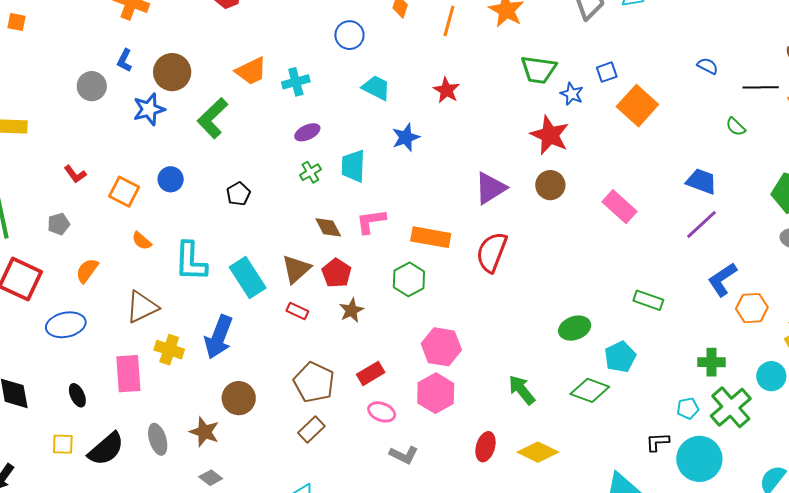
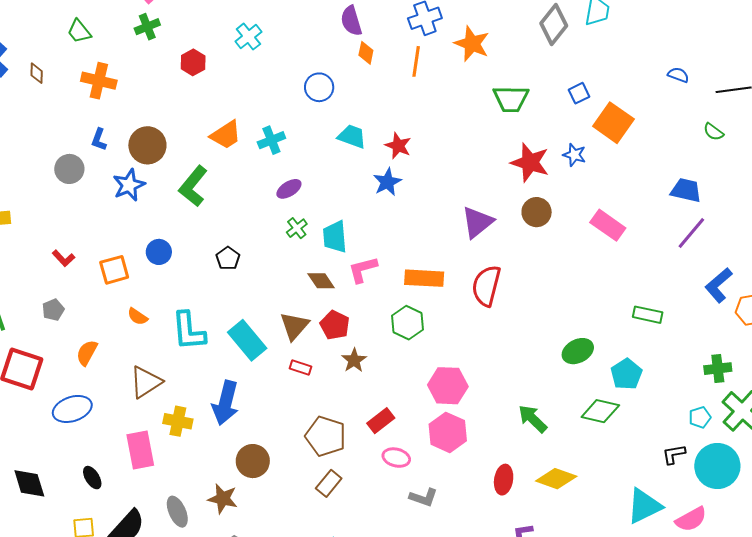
red star: (446, 90) -> (398, 146), moved
blue star: (572, 94) -> (574, 155), moved
cyan trapezoid: (353, 166) -> (335, 237), moved
orange square: (124, 192) -> (114, 270), turned -36

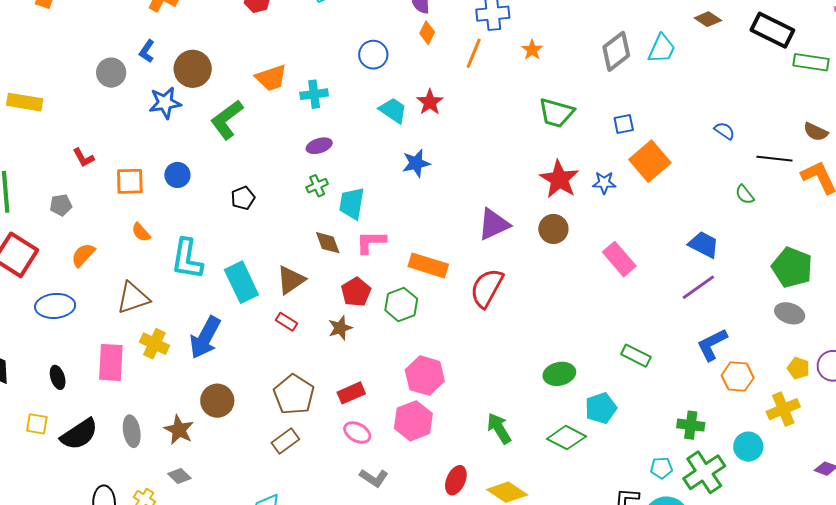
orange star: (472, 44) -> (532, 50), size x0.6
red star: (398, 146) -> (430, 102), moved
blue star: (574, 155) -> (604, 183), turned -30
red pentagon: (335, 325) -> (356, 292), moved

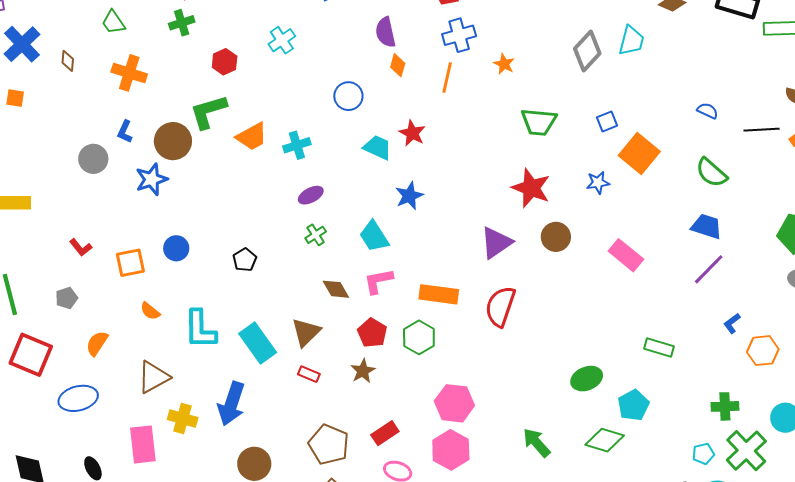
green L-shape: (227, 120) -> (208, 112), moved, turned 30
red star: (559, 179) -> (531, 188), moved
green semicircle: (745, 195) -> (711, 173), moved, size x1.6
cyan trapezoid: (352, 203) -> (374, 236), moved, turned -32
blue L-shape: (712, 344) -> (732, 323), size x0.6

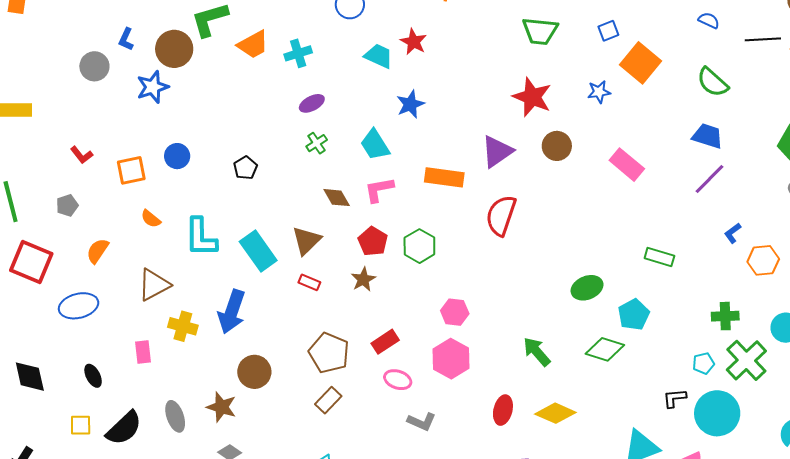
orange rectangle: (439, 294) -> (444, 177), moved
pink hexagon: (454, 403) -> (455, 312), size x0.7
pink rectangle: (143, 444) -> (143, 352), size x0.6

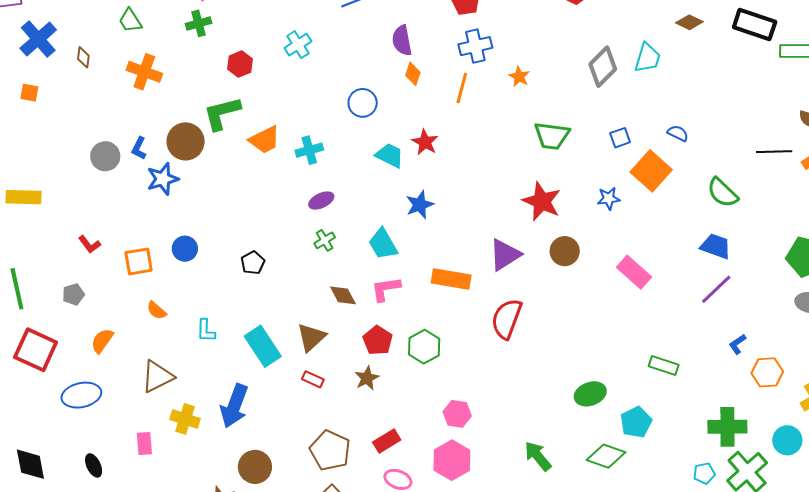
blue semicircle: (709, 20) -> (678, 133), moved
blue L-shape: (126, 39) -> (139, 148), moved
cyan L-shape: (201, 237) -> (206, 331), size x0.6
green cross: (725, 316) -> (727, 427), size x1.4

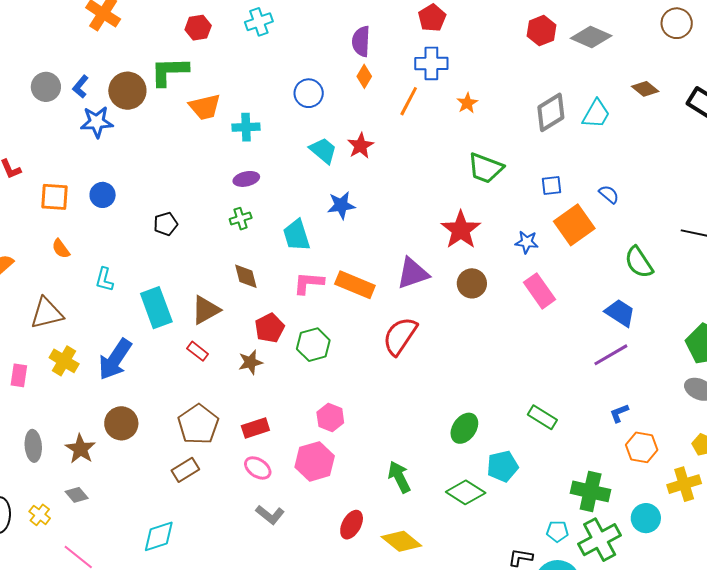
pink rectangle: (634, 272) -> (540, 291), moved
pink L-shape: (386, 289) -> (309, 283), moved
green ellipse: (590, 394) -> (464, 428), turned -48

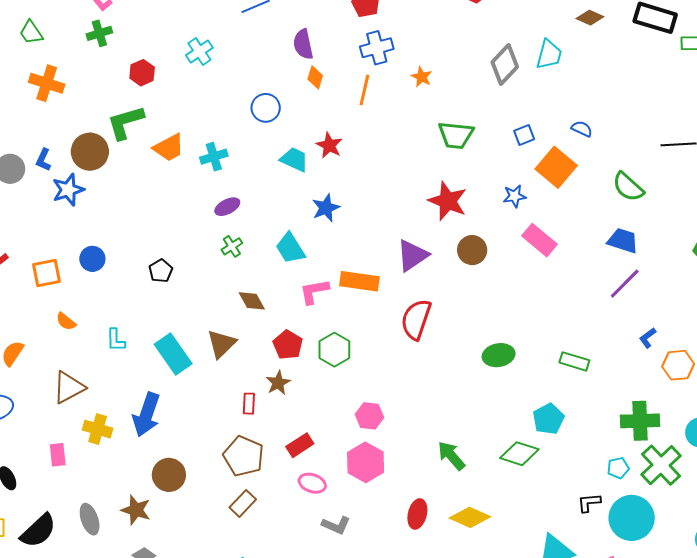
red rectangle: (198, 351) -> (249, 404), moved, turned 70
green ellipse: (464, 428) -> (499, 355), moved, turned 60

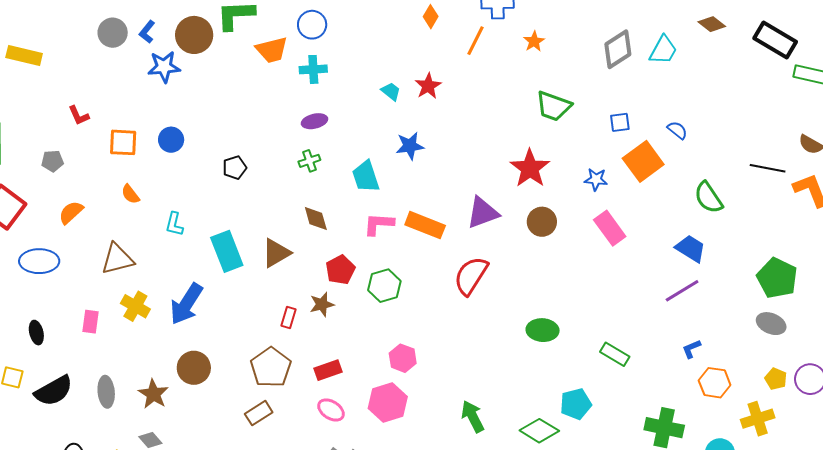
blue circle: (266, 108) -> (312, 25), moved
cyan trapezoid: (294, 159) -> (391, 91), size x0.7

